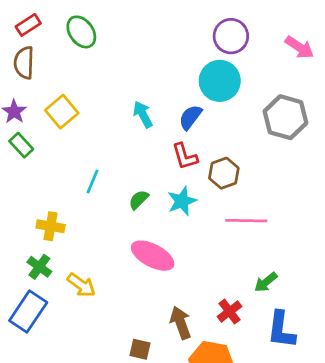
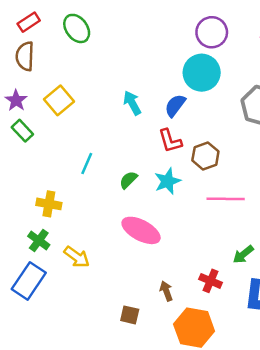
red cross: (230, 312) -> (210, 281), turned -30
brown arrow: (181, 323) -> (166, 291), size x0.7

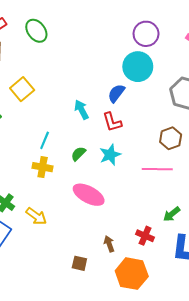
cyan arrow: (132, 103) -> (81, 110), moved
brown hexagon: (205, 156) -> (171, 138), moved
yellow cross: (49, 204) -> (43, 167), moved

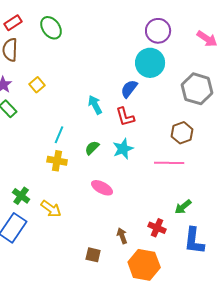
yellow square: (22, 89) -> (37, 85), size x0.7
pink ellipse: (89, 195) -> (102, 188), size x0.7

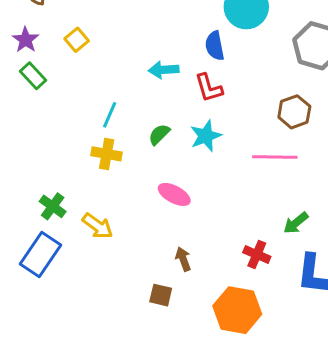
blue semicircle: (129, 89) -> (215, 46), turned -48
cyan arrow: (95, 105) -> (164, 70), turned -66
brown arrow: (122, 236) -> (183, 259), moved

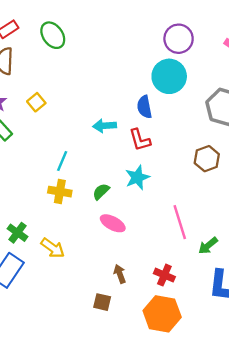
green semicircle: (159, 134) -> (101, 192), moved
pink line: (275, 157) -> (180, 222), moved, turned 72
red cross: (257, 254) -> (164, 275), moved

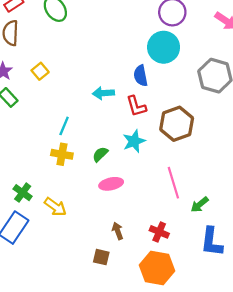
brown hexagon: (207, 159) -> (177, 124), moved, size x1.4
pink ellipse: (113, 223) -> (111, 184), turned -40

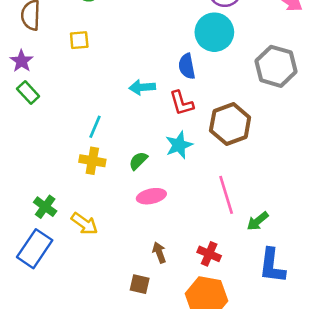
yellow square: (40, 71) -> (79, 40), moved, turned 35

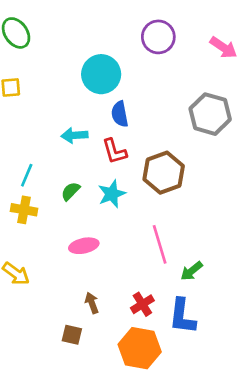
cyan circle: (214, 32) -> (101, 74), moved
green semicircle: (138, 161) -> (71, 191), moved
red cross: (209, 254) -> (142, 304), turned 35
blue L-shape: (272, 266) -> (182, 316), moved

